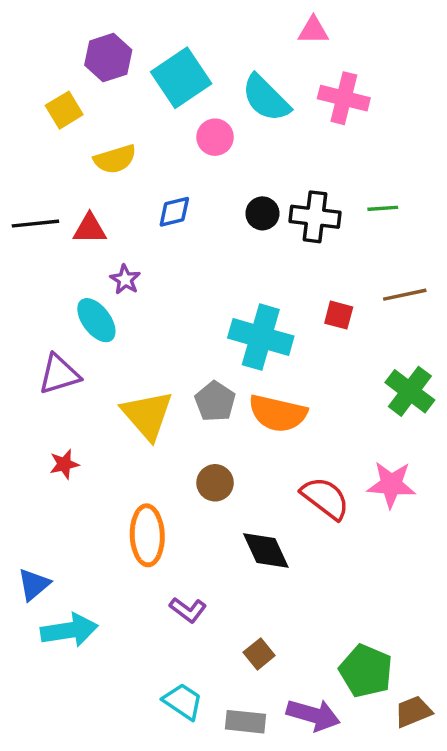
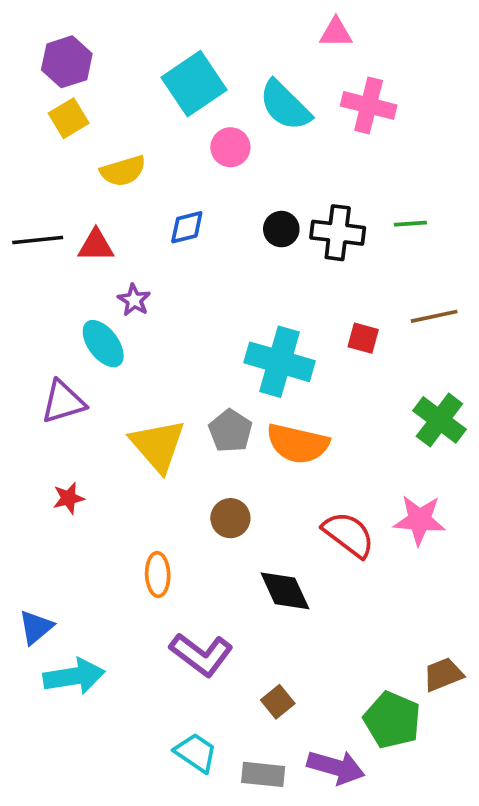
purple hexagon: (108, 58) -> (67, 62), moved
orange ellipse: (147, 535) -> (158, 574), size x0.7
purple L-shape: (188, 610) -> (201, 654), size x1.6
brown trapezoid: (413, 712) -> (443, 674), moved

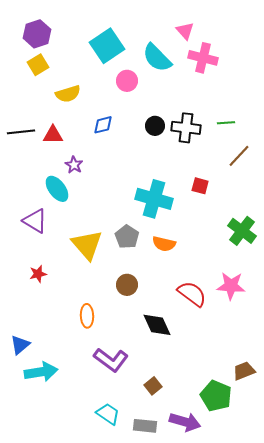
pink triangle: (336, 33) -> (185, 31), moved, turned 48
brown line: (434, 316) -> (239, 156), moved, turned -35
purple triangle: (63, 402) -> (35, 221), turned 48
orange semicircle: (298, 444) -> (164, 244), size x0.7

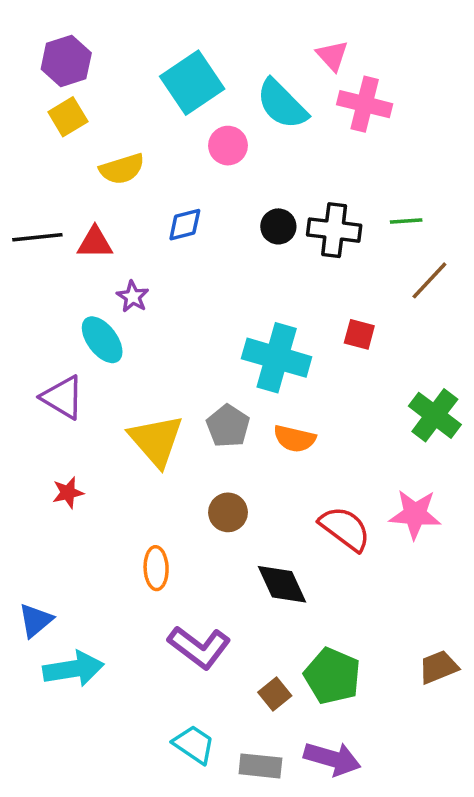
green pentagon: (216, 396) -> (332, 676), moved

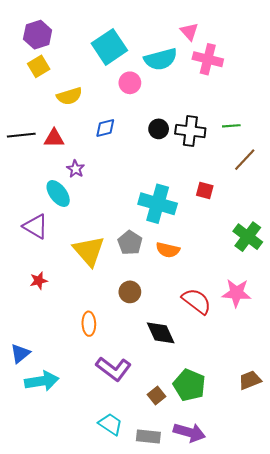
cyan semicircle: (282, 104) -> (161, 59), turned -60

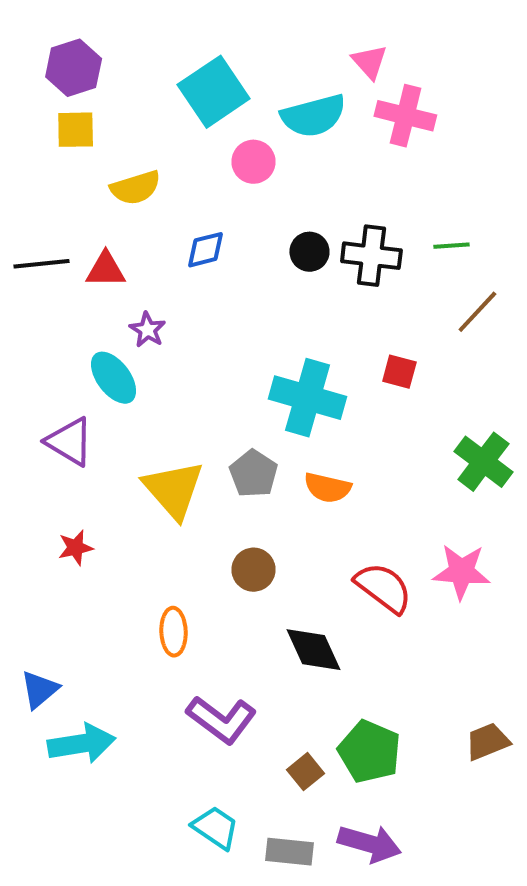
yellow square: (39, 66) -> (76, 130), turned 30

